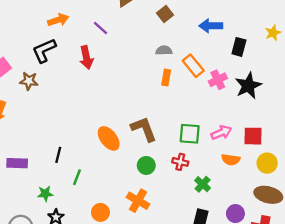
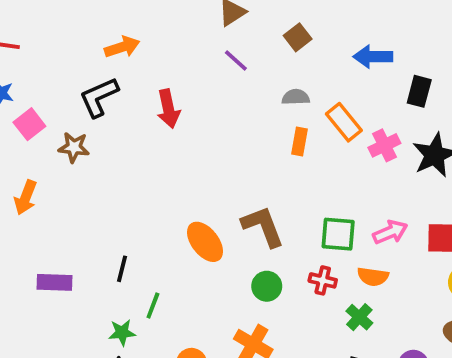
purple line: (100, 28) -> (236, 60), moved
orange semicircle: (231, 160) -> (373, 277), moved
green star: (45, 194) -> (122, 333), moved

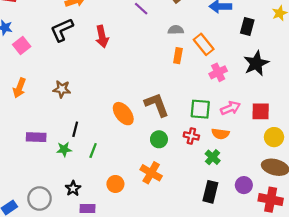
pink cross: (384, 145) -> (218, 72), moved
brown star: (74, 147) -> (62, 89), moved
green star: (122, 333) -> (64, 149), moved

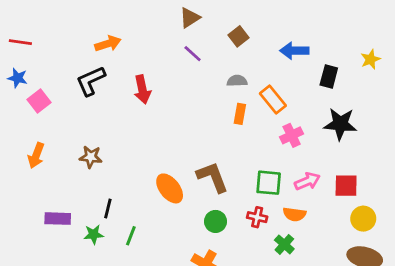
black star: (256, 63) -> (340, 124), turned 30

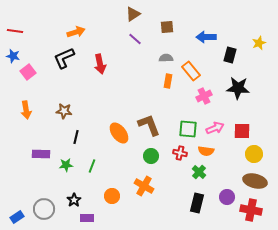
brown square: (238, 36) -> (167, 27), turned 32
orange arrow: (36, 155) -> (26, 110), turned -30
black line: (108, 209) -> (76, 137), moved

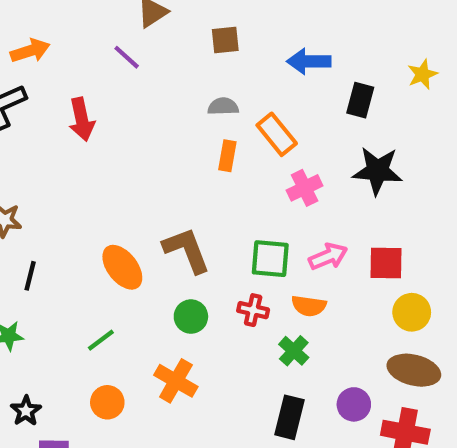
purple line: (135, 39) -> (127, 57), moved
green line: (92, 166) -> (101, 340), moved, turned 32

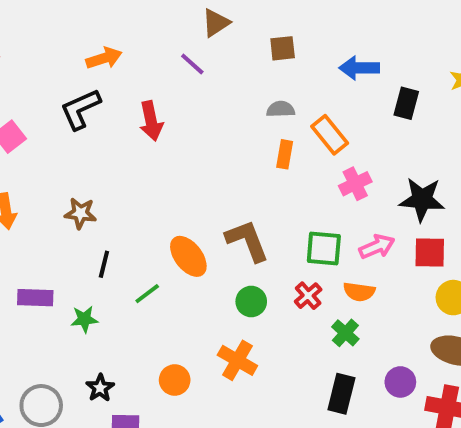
black star: (377, 171) -> (422, 199), moved
red cross: (253, 310) -> (308, 296), turned 36
green line: (101, 340) -> (147, 294), moved

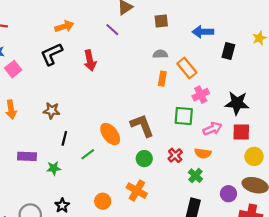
green square: (324, 249) -> (184, 116), moved
purple circle: (400, 382) -> (228, 194), moved

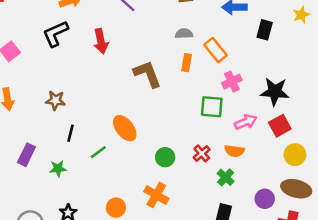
brown L-shape: (142, 126) -> (147, 74), moved
red square: (241, 132) -> (280, 126), turned -30
purple rectangle: (27, 156) -> (26, 155), turned -66

